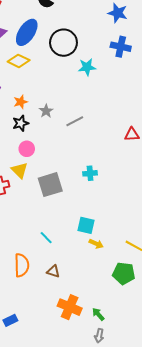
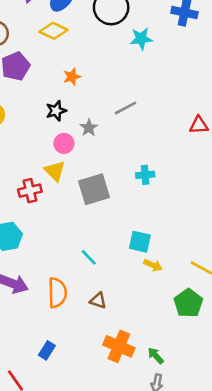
orange star: (21, 102) -> (72, 77), moved
gray star: (46, 111) -> (89, 128), moved
green pentagon: (124, 273) -> (188, 303), turned 30
blue rectangle: (10, 320) -> (47, 350), moved, turned -32

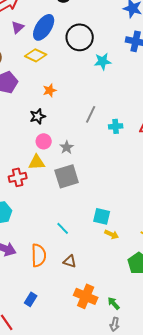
gray line: (125, 108) -> (91, 114), turned -36
gray star: (89, 128) -> (67, 147), moved
yellow triangle: (55, 171) -> (37, 162), turned -48
cyan cross: (145, 175) -> (116, 126), moved

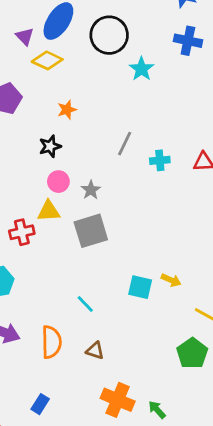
purple triangle: (18, 27) -> (25, 36), moved, turned -32
cyan star: (103, 61) -> (142, 69), turned -30
yellow arrow: (112, 234) -> (171, 280), moved

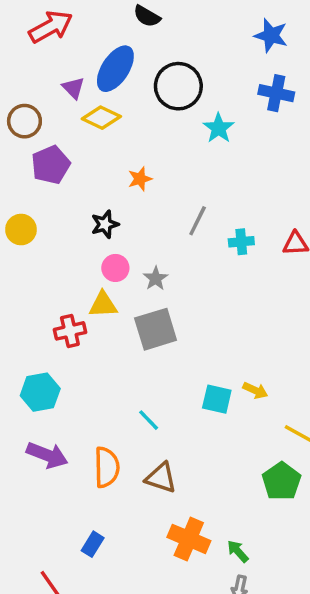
orange star: (67, 110) -> (140, 179), moved
brown triangle: (95, 351) -> (161, 478), size x1.4

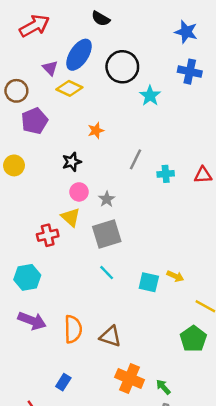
yellow triangle: (103, 305) -> (71, 217), turned 45
cyan line: (149, 420) -> (107, 273), moved

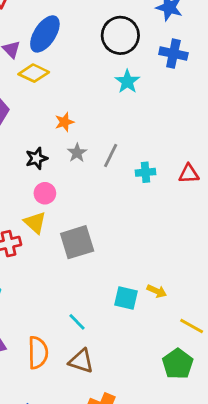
black circle: (122, 67) -> (120, 35), moved
gray star: (107, 199) -> (77, 153), moved
cyan line: (107, 273) -> (77, 322), moved

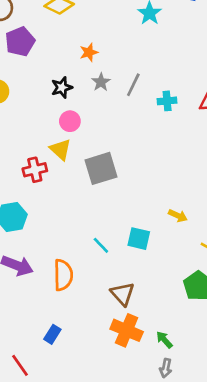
cyan square: (126, 298) -> (139, 239), moved
brown triangle: (81, 361) -> (123, 294), moved, turned 30

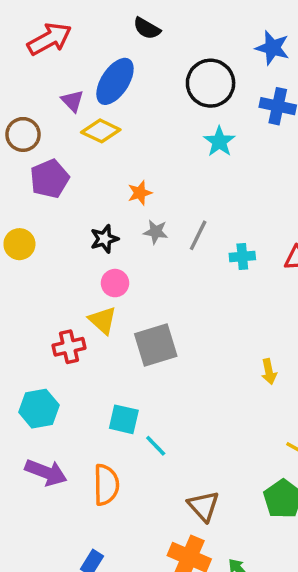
gray star: (101, 82) -> (156, 232), turned -30
yellow arrow: (178, 216) -> (269, 372), moved, turned 54
cyan square: (139, 239) -> (124, 419), moved
brown triangle: (123, 294) -> (203, 506), moved

